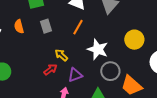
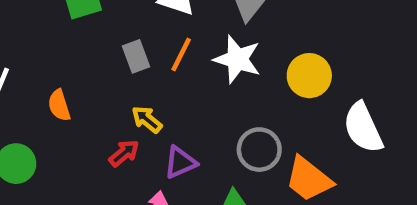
orange semicircle: (19, 26) -> (59, 105), moved
gray rectangle: (46, 26) -> (136, 56), moved
white star: (98, 49) -> (237, 59), moved

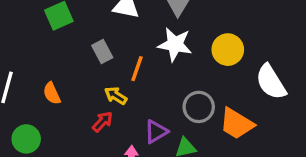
orange line: (181, 54) -> (137, 69), moved
purple triangle: (180, 162) -> (156, 132), moved

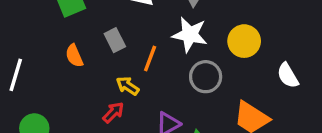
white semicircle: (271, 82) -> (288, 75), size x0.7
orange semicircle: (52, 93) -> (74, 56), moved
gray circle: (199, 107) -> (206, 77), moved

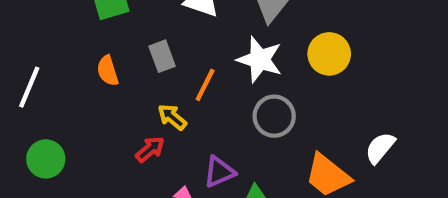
yellow circle: (244, 41) -> (329, 54), moved
white semicircle: (288, 75) -> (380, 148), moved, turned 64

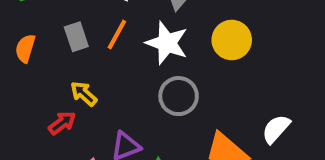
orange semicircle: (108, 71) -> (25, 48), turned 32
orange line: (205, 85) -> (117, 35), moved

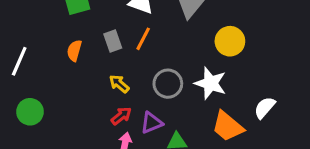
white star: (167, 43) -> (210, 83), moved
gray circle: (179, 96) -> (168, 84), moved
red arrow: (62, 123) -> (121, 116), moved

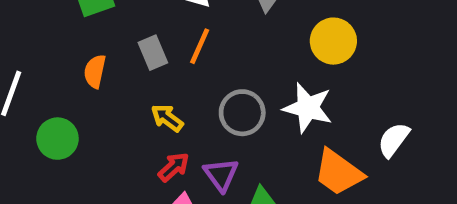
green circle: (30, 112) -> (57, 139), moved
purple triangle: (152, 123) -> (221, 175), turned -40

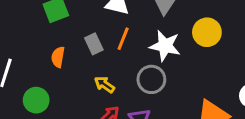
white star: (308, 108) -> (165, 46), moved

